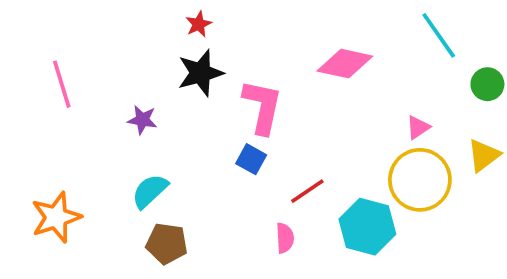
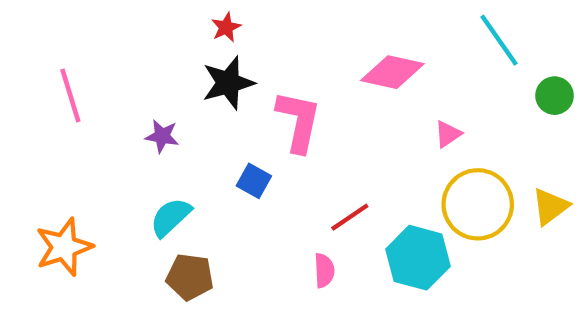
pink triangle: (418, 127) -> (448, 134), moved
yellow triangle: (484, 155) -> (550, 206), moved
blue square: (251, 159) -> (254, 181), moved

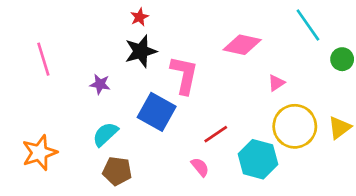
blue square: (254, 181) -> (157, 112), size x1.8
pink semicircle: (324, 270) -> (200, 167), turned -36

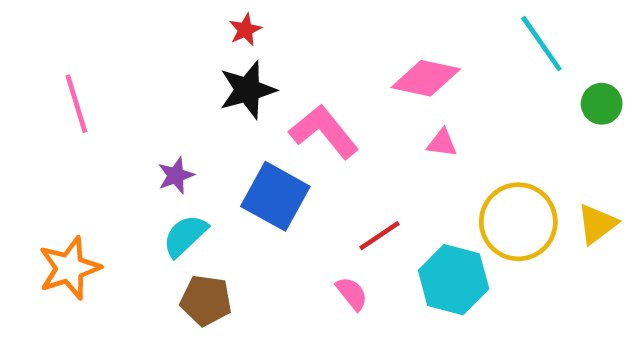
pink L-shape: (184, 75) -> (324, 132), turned -51
pink triangle: (276, 83) -> (442, 143), moved, turned 42
purple star: (100, 84) -> (176, 175), moved, turned -30

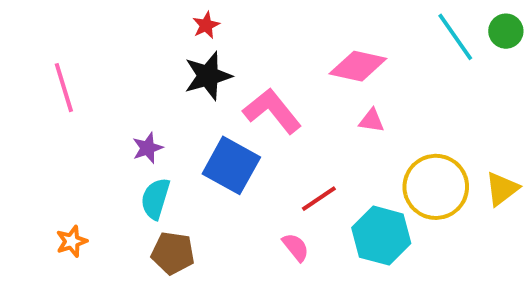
green circle: (602, 104) -> (506, 31), moved
cyan semicircle: (185, 236) -> (155, 199), turned -30
orange star: (69, 268) -> (72, 241), moved, size x0.6

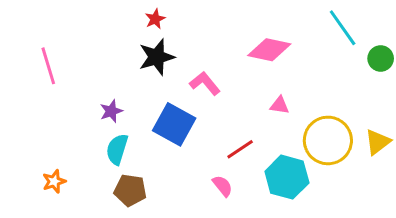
green circle: (506, 31) -> (381, 58), moved
pink L-shape: (272, 111) -> (205, 83), size x0.7
pink triangle: (372, 121) -> (280, 105), moved

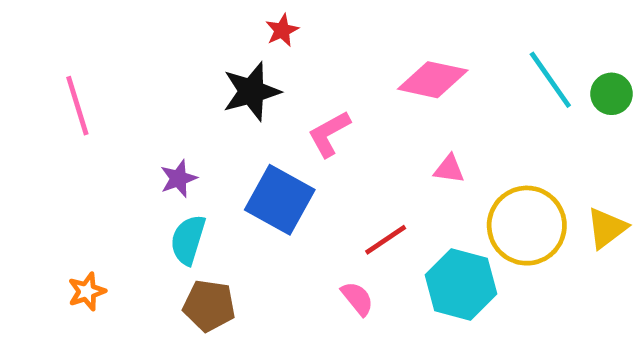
red star: (155, 19) -> (282, 30), moved
cyan line: (343, 28) -> (550, 80), moved
pink L-shape: (205, 83) -> (329, 134), turned -80

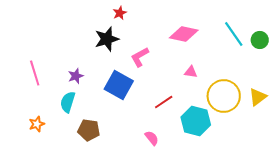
pink line: (77, 106) -> (35, 73), moved
cyan semicircle: (188, 240) -> (68, 102), moved
pink semicircle: (357, 299) -> (152, 138), moved

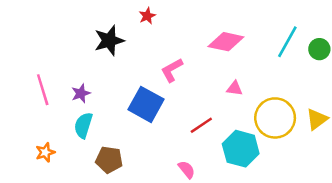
cyan line: (234, 34) -> (287, 42), turned 64
black star: (107, 39) -> (109, 40), moved
purple star: (76, 76) -> (81, 93), moved

